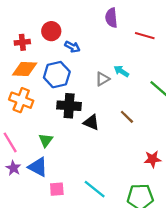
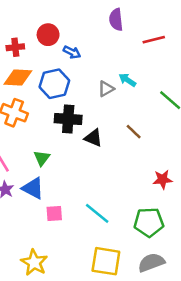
red line: (145, 36) -> (154, 40), turned -30

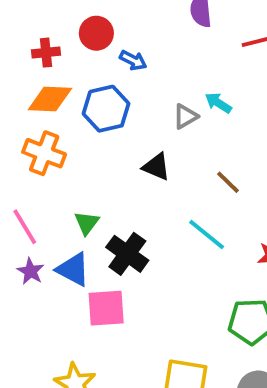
black cross: (68, 119) -> (127, 254), moved, turned 32
black triangle: (93, 138) -> (156, 167), moved
pink square: (54, 213) -> (106, 308), size x1.5
cyan line: (97, 213) -> (207, 234), moved

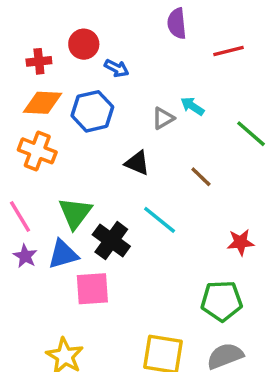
green triangle: (87, 223) -> (75, 213), size x1.5
cyan line: (207, 234) -> (160, 220), moved
blue triangle: (73, 269) -> (63, 254), turned -44

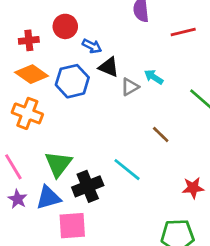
orange diamond: (42, 103) -> (32, 74), turned 32
black triangle: (137, 163) -> (109, 67), moved
black cross: (111, 241) -> (88, 186), turned 32

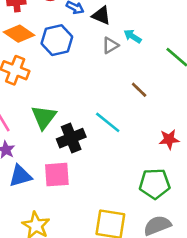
black triangle: (109, 67) -> (101, 15), moved
blue triangle: (48, 198) -> (20, 176), moved

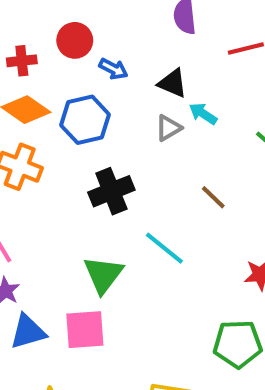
black triangle: (101, 15) -> (173, 83), moved
green triangle: (44, 117) -> (103, 275), moved
black cross: (71, 138) -> (111, 191), moved

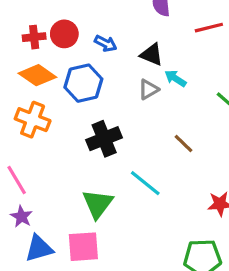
red circle: (75, 40) -> (64, 34), moved

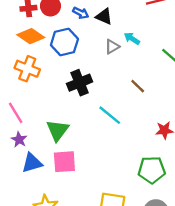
black triangle: (152, 55) -> (104, 16), moved
green triangle: (98, 204) -> (57, 130), moved

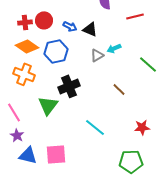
cyan arrow: (132, 38) -> (114, 48), turned -56
cyan line: (110, 115) -> (95, 127), moved
green triangle: (57, 130) -> (48, 105), moved
blue triangle: (32, 163) -> (28, 155), turned 30

